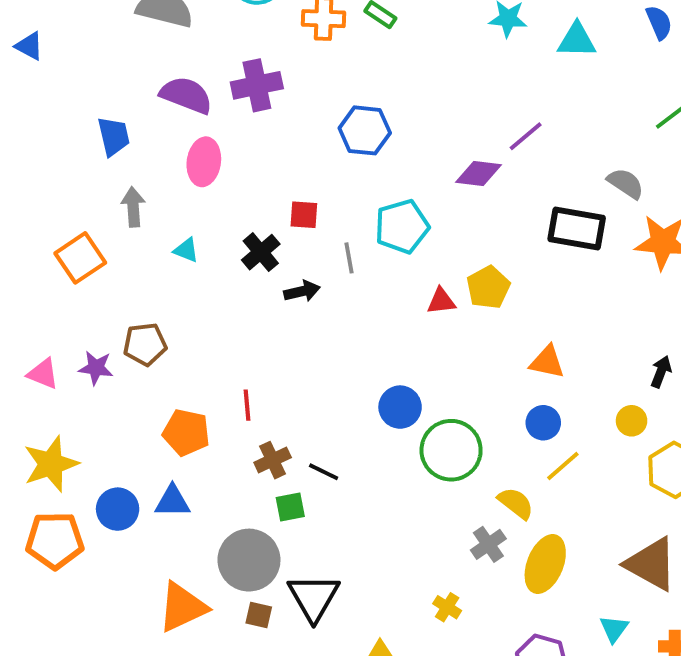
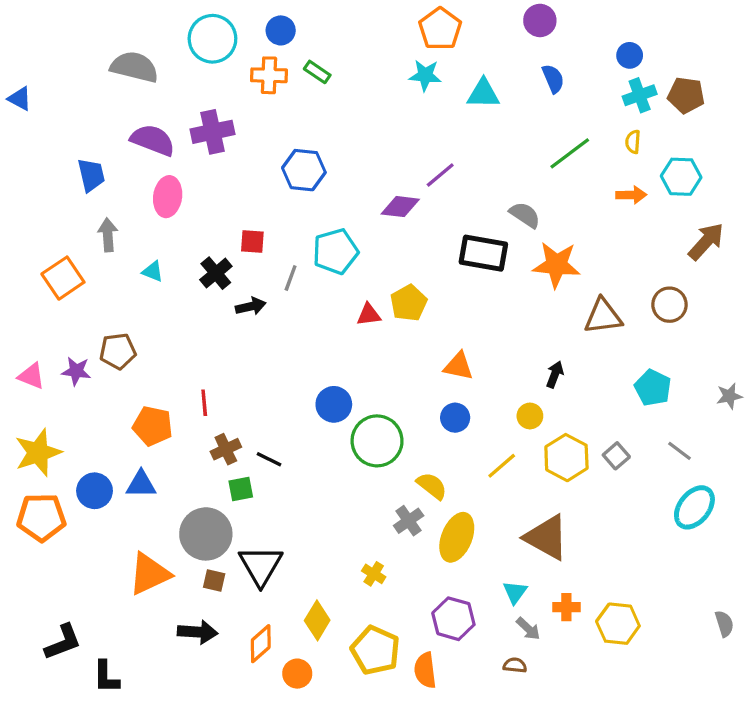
gray line: (349, 258) -> (291, 278), turned 30
yellow line: (563, 466) -> (502, 466), moved

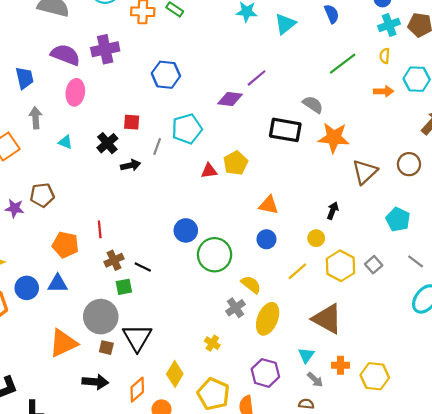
cyan triangle: (483, 94) -> (285, 24), turned -40
brown triangle: (603, 316) -> (365, 172), turned -36

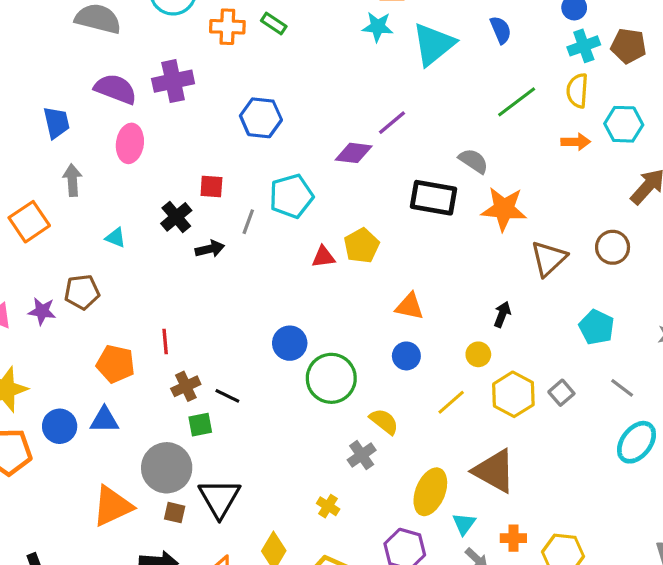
cyan triangle: (285, 24) -> (434, 44), size x1.4
yellow semicircle: (385, 56) -> (577, 91), size x1.5
cyan triangle: (65, 142) -> (116, 238), moved
yellow ellipse: (268, 319) -> (430, 492), moved

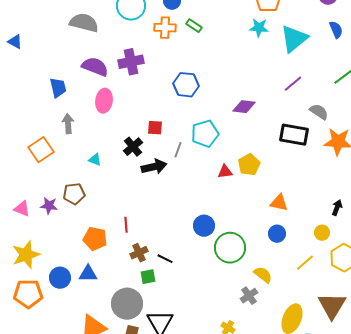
purple line: (392, 123) -> (293, 84), moved
black arrow: (210, 249) -> (154, 167), size x1.4
brown triangle: (494, 471) -> (332, 306), turned 32

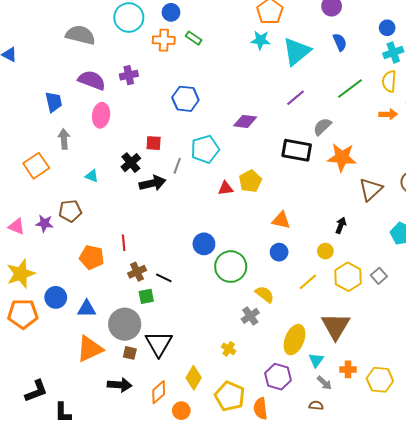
purple cross: (131, 62) -> (129, 75), size x0.7
gray semicircle: (319, 112) -> (322, 127), turned -78
blue triangle: (88, 274) -> (87, 309), moved

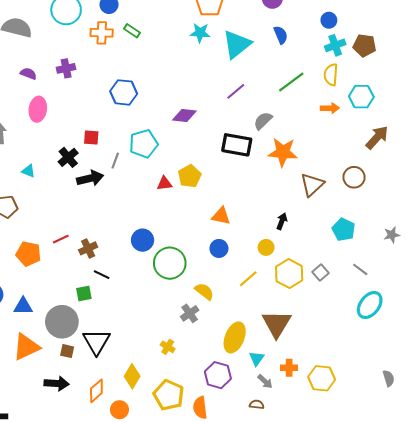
purple semicircle: (92, 80) -> (28, 74), size x0.6
red line: (124, 243) -> (61, 239), turned 70
brown cross: (137, 272) -> (88, 248), moved

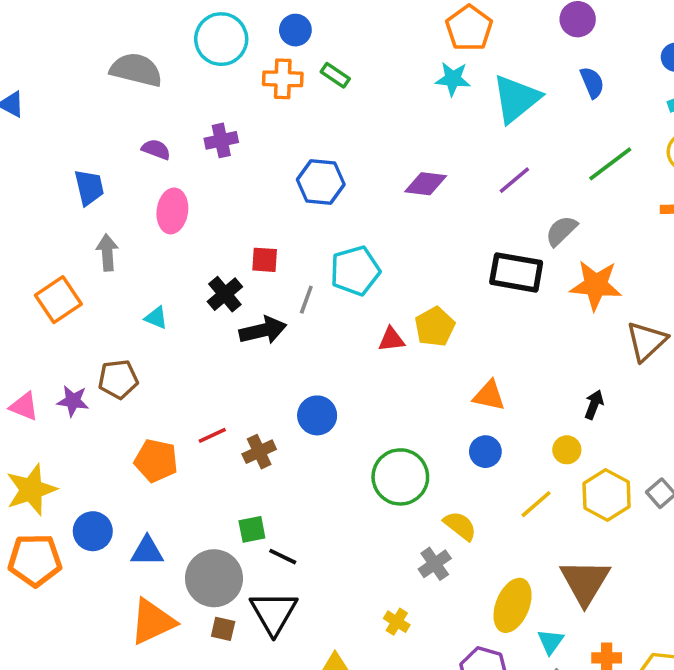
purple diamond: (184, 115) -> (426, 184), moved
blue circle: (143, 240) -> (317, 415), moved
black line: (102, 275) -> (283, 557), moved

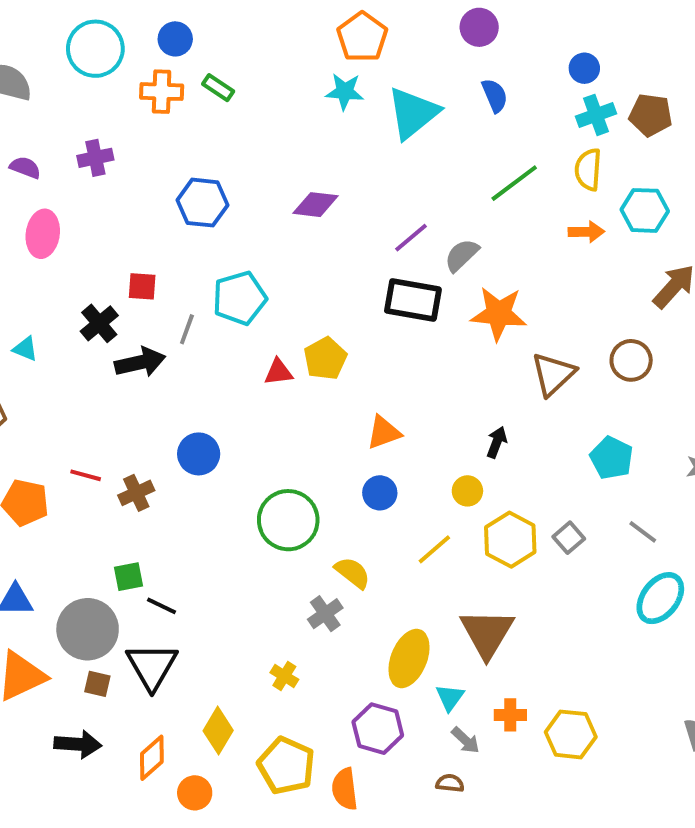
purple line: (514, 180) -> (411, 238), moved
orange triangle: (489, 396) -> (384, 432), turned -32
red line: (212, 435) -> (86, 475), turned 40

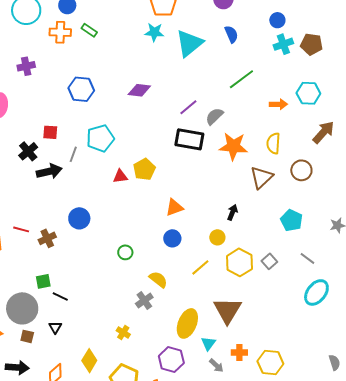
yellow semicircle: (588, 169) -> (273, 143), moved
green circle: (288, 520) -> (125, 252), size x0.5
black triangle: (152, 666) -> (55, 327), size x0.5

